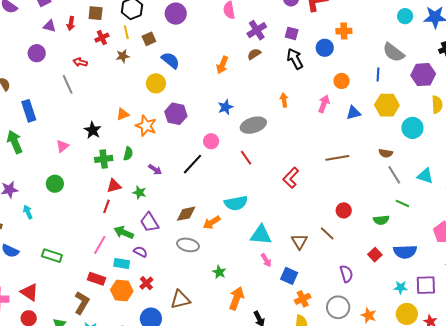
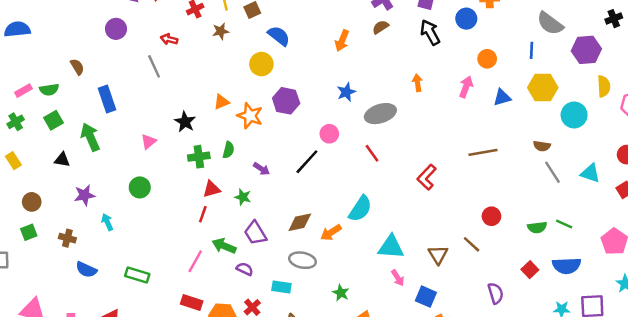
cyan semicircle: (236, 203) -> (360, 209), turned -45
green line: (402, 203) -> (564, 224), moved
cyan rectangle: (122, 263) -> (281, 287), moved

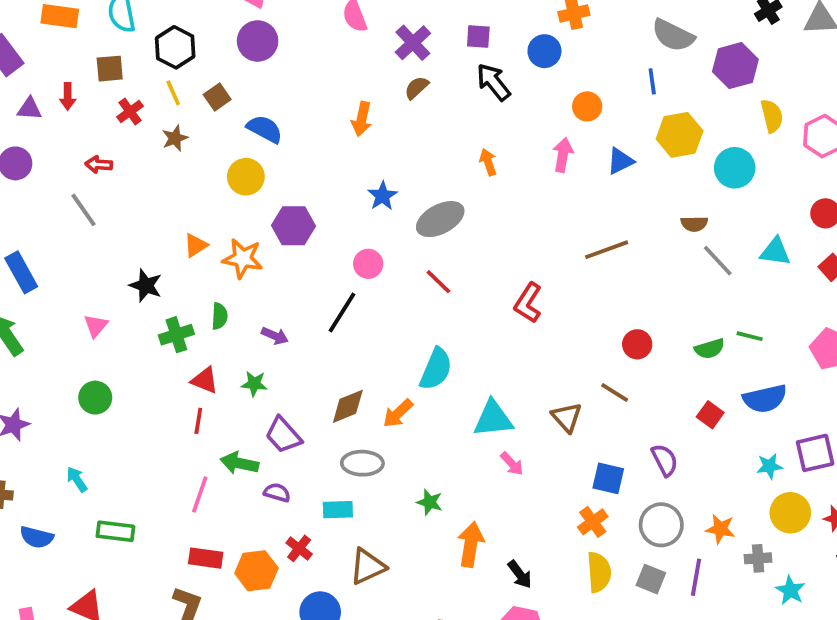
red triangle: (212, 189) -> (205, 380), turned 48
cyan arrow: (107, 222) -> (77, 479), moved
blue square: (426, 297) -> (608, 478), moved

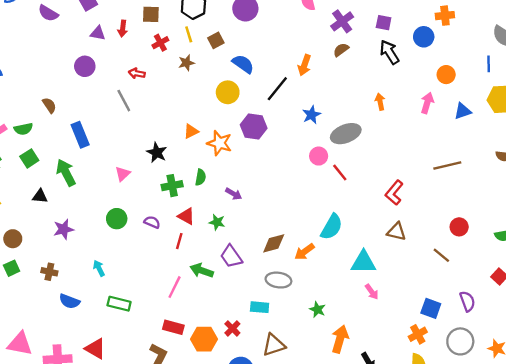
pink circle: (368, 264) -> (319, 156), moved
black line: (342, 312) -> (277, 89), moved
brown triangle: (567, 417) -> (397, 232), moved, turned -42
purple semicircle: (277, 493) -> (152, 222), moved

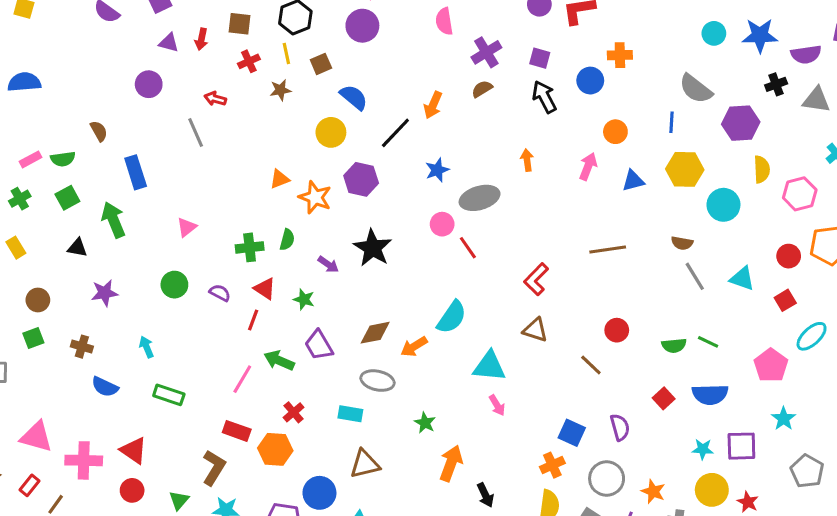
black star: (157, 153) -> (373, 248), moved, size x1.4
red cross: (232, 328) -> (294, 412), moved

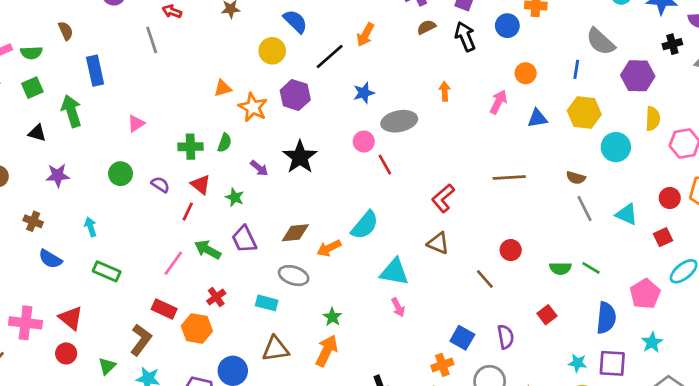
brown semicircle: (482, 89) -> (426, 27), moved
blue semicircle: (710, 394) -> (606, 318), moved, turned -88
orange arrow: (451, 463) -> (327, 351), moved

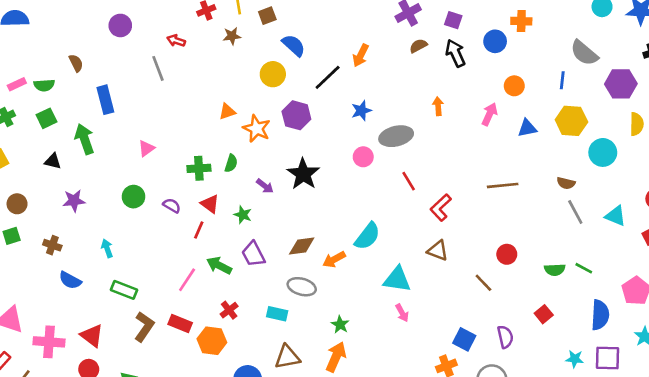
red line: (385, 165) -> (409, 181), moved
brown L-shape: (141, 340) -> (144, 327), moved

